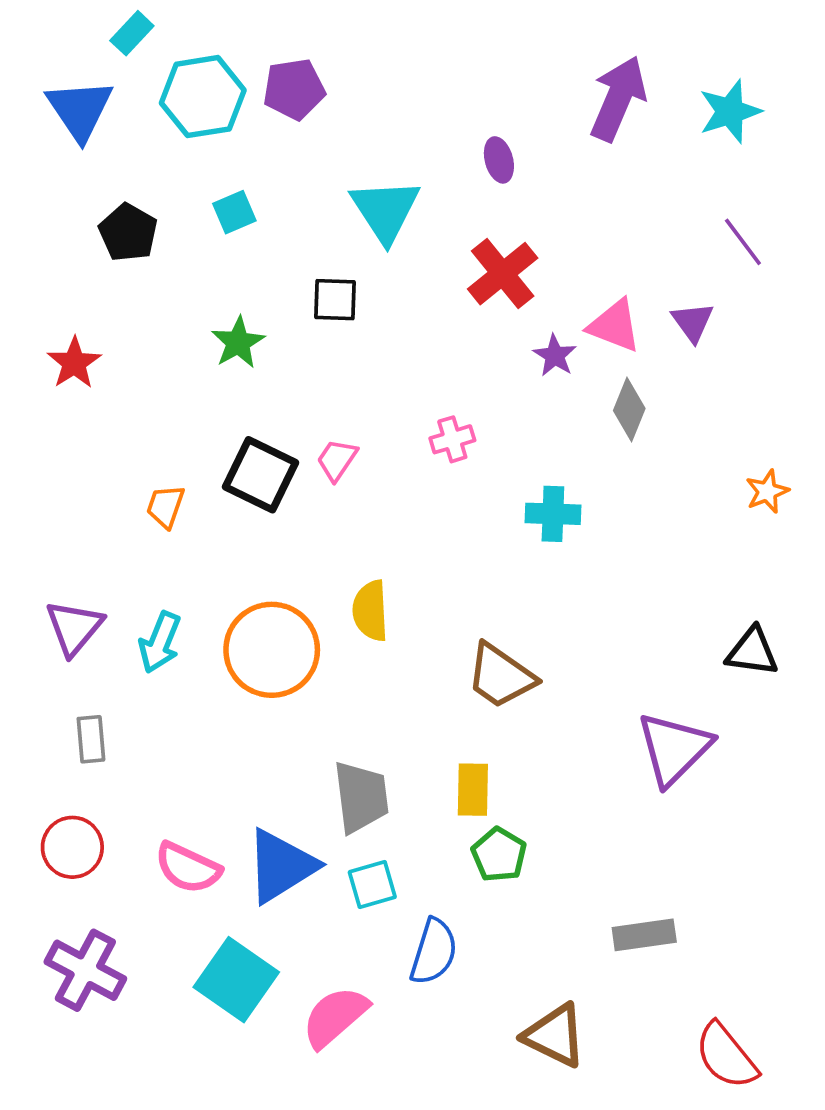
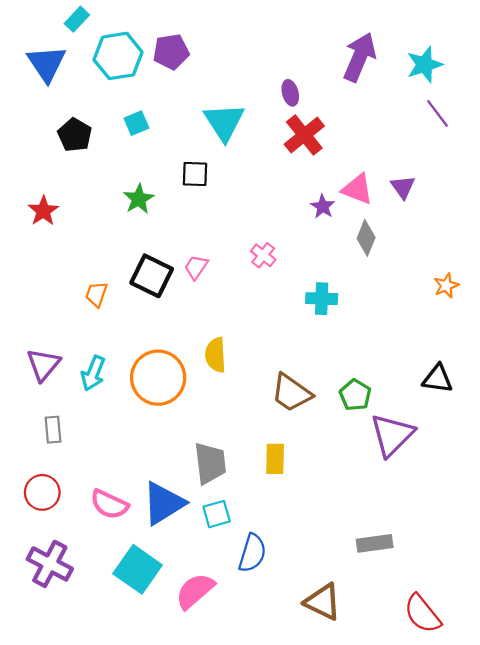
purple line: (743, 242) -> (438, 113), moved
red cross: (503, 274) -> (304, 135), moved
pink cross: (452, 439) -> (263, 255), turned -35
green pentagon: (499, 855) -> (355, 395), moved

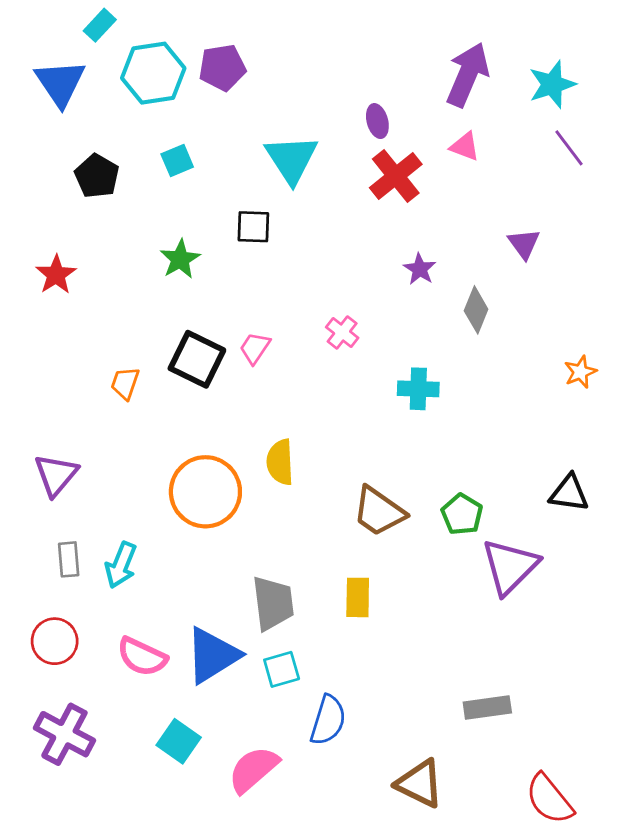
pink triangle: (357, 189) -> (465, 146), moved, size x0.7
cyan arrow: (93, 373) -> (121, 565), moved
cyan square: (138, 569) -> (179, 741), size x0.7

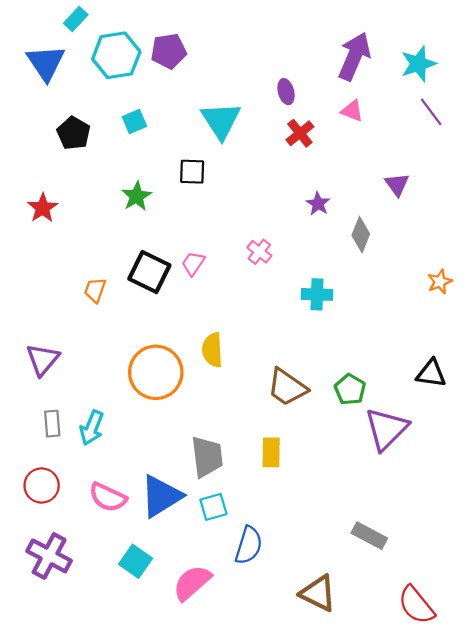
red cross: (396, 176) -> (300, 133), size x0.7
gray rectangle: (487, 707) -> (369, 536), turned 36

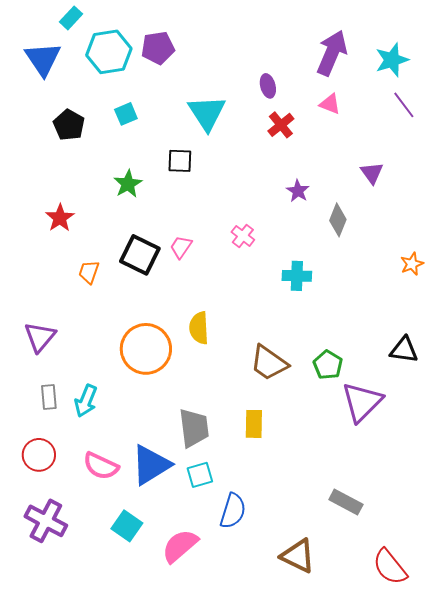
red star: (43, 208) -> (60, 218), moved

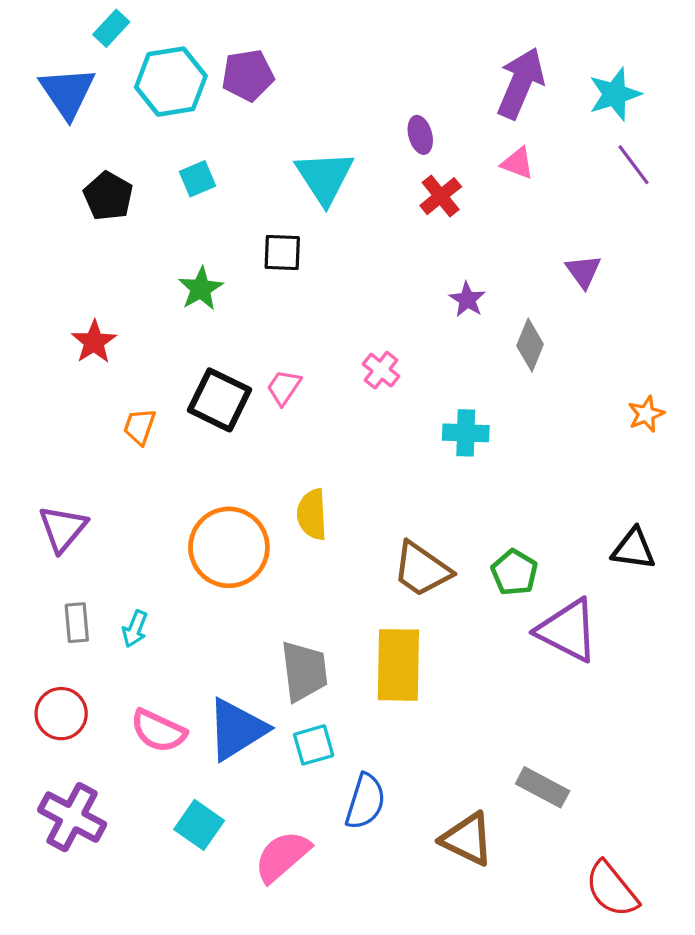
cyan arrow: (86, 401) -> (135, 629), size x0.7
purple triangle: (362, 402) -> (568, 630), turned -48
yellow rectangle: (254, 424) -> (398, 665), size x1.6
brown triangle: (298, 556) -> (467, 839), moved

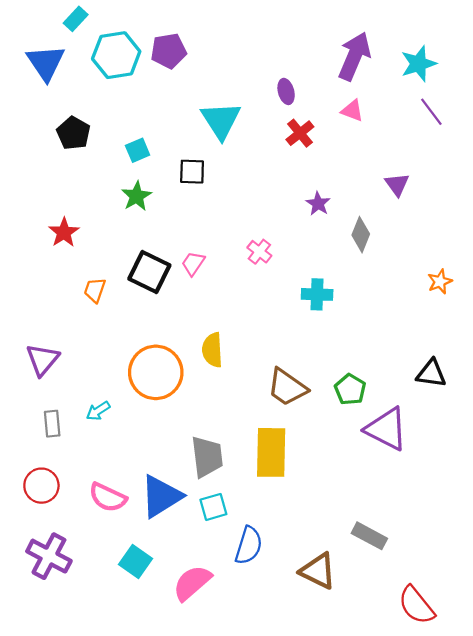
cyan square: (198, 179) -> (138, 150), moved
cyan arrow: (135, 629) -> (98, 411), moved, turned 35

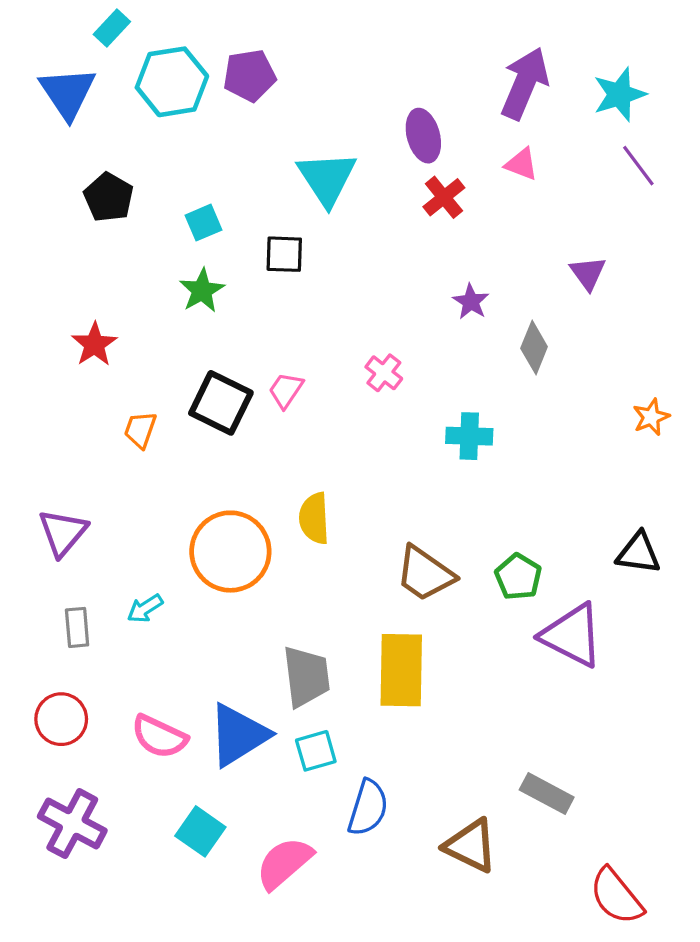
purple ellipse: (286, 91) -> (423, 136), size x1.4

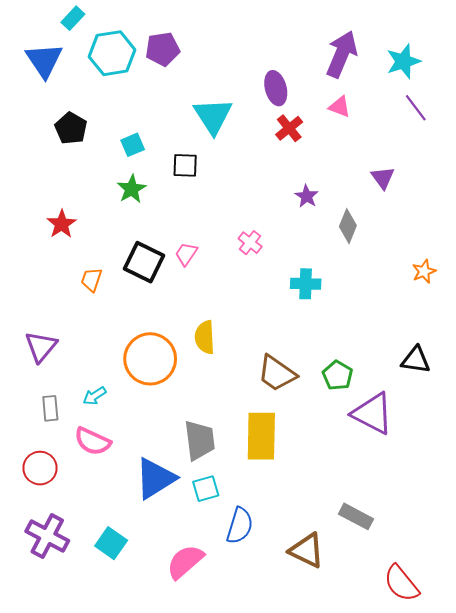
pink semicircle: (159, 737) -> (93, 441), moved
cyan square: (200, 831) -> (111, 543), moved

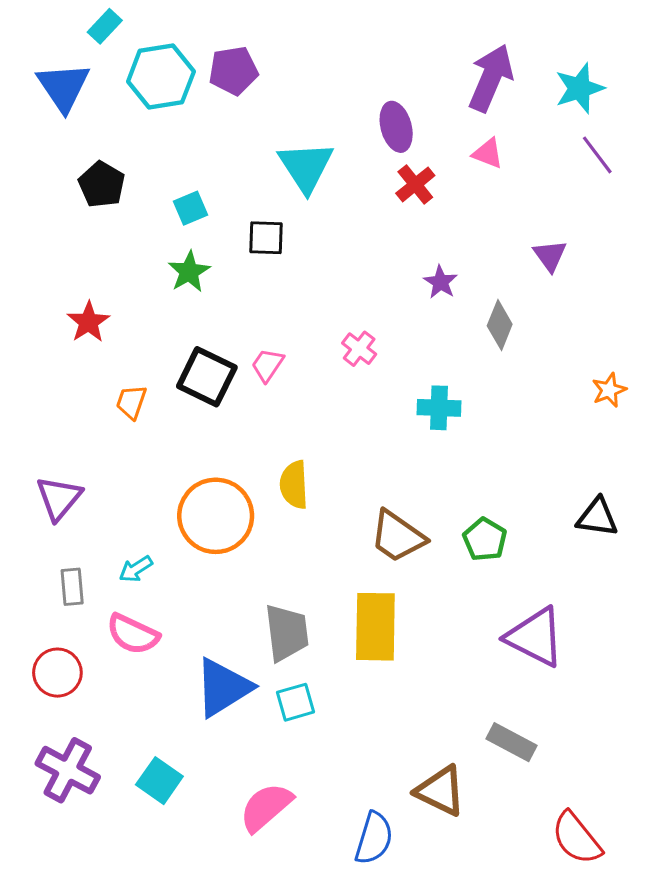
purple triangle: (373, 413) -> (535, 637), moved
blue semicircle: (240, 526) -> (374, 838), moved

